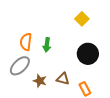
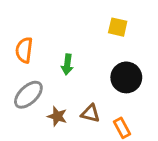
yellow square: (82, 19) -> (118, 27), turned -32
orange semicircle: (26, 42) -> (24, 50), moved

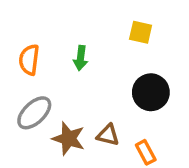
green arrow: (67, 64) -> (81, 58), moved
brown star: (57, 116) -> (69, 139), size x1.4

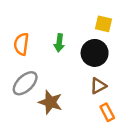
black circle: (151, 92) -> (95, 53), moved
brown triangle: (108, 135) -> (98, 86), moved, turned -42

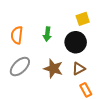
yellow square: (103, 24) -> (83, 19), turned -32
brown star: (50, 102) -> (53, 69), moved

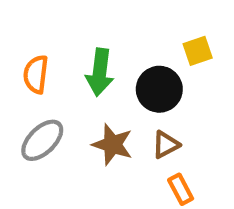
yellow square: (83, 19) -> (198, 51), moved
green arrow: (47, 34) -> (100, 72), size x1.5

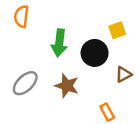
orange semicircle: (36, 74) -> (21, 16), moved
brown triangle: (166, 145) -> (124, 74), moved

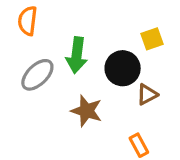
brown triangle: (124, 74) -> (147, 94), moved
gray ellipse: (25, 83) -> (37, 75), moved

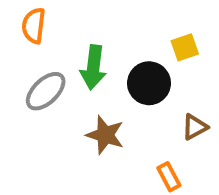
brown triangle: (147, 94) -> (195, 127), moved

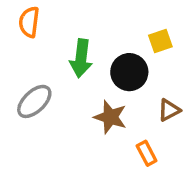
gray ellipse: (46, 91) -> (34, 101), moved
brown star: (105, 135) -> (110, 117), moved

